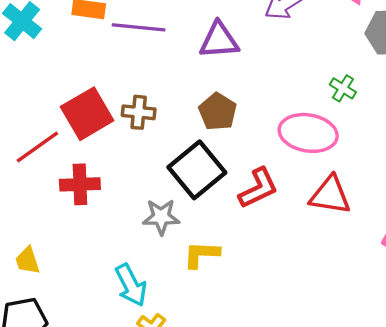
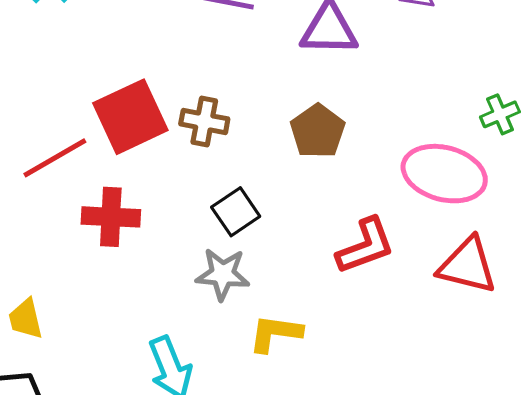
green cross: (343, 88) -> (500, 114), turned 30
black square: (197, 170) -> (236, 212), moved, size x0.6

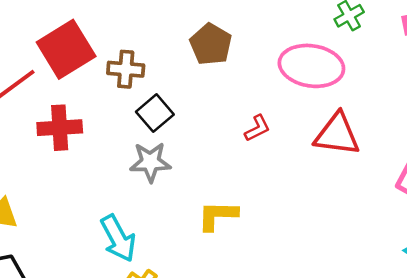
brown cross: (204, 121) -> (126, 69), moved
red L-shape: (365, 246) -> (257, 128), size x0.6
yellow L-shape: (275, 333) -> (218, 216), moved

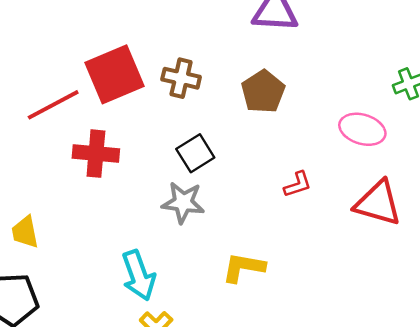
pink ellipse: (311, 66) -> (362, 129), size x0.7
brown cross: (126, 69) -> (181, 78), moved

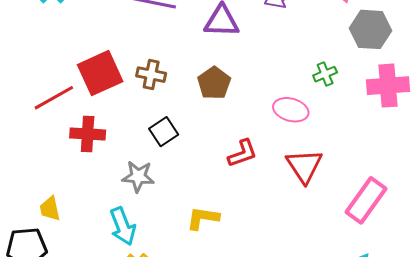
red L-shape: (298, 184) -> (242, 153), size x1.4
gray star: (183, 202) -> (138, 176), moved
red triangle: (378, 203) -> (304, 166), turned 42
yellow trapezoid: (25, 232) -> (50, 209), moved

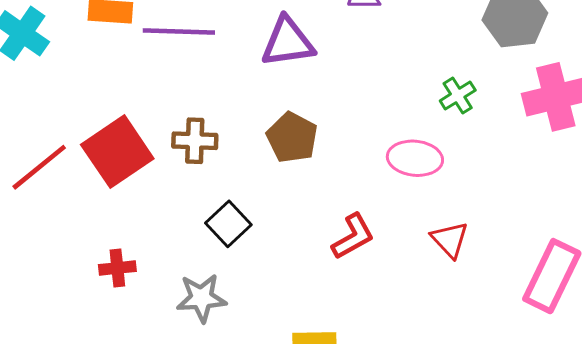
red line: (54, 98) -> (39, 167), moved
red cross: (88, 134) -> (117, 268), moved, size x0.7
red triangle: (304, 166) -> (450, 240), size x0.7

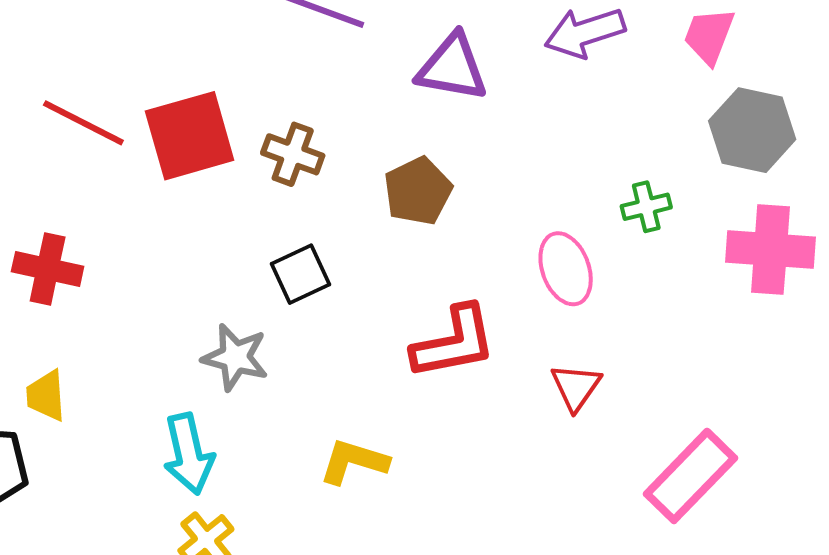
pink ellipse: (415, 158) -> (566, 269), turned 46
red line: (39, 167) -> (83, 123), turned 48
red L-shape: (353, 236) -> (454, 342), size x1.4
red cross: (117, 268) -> (48, 269), moved, size x1.4

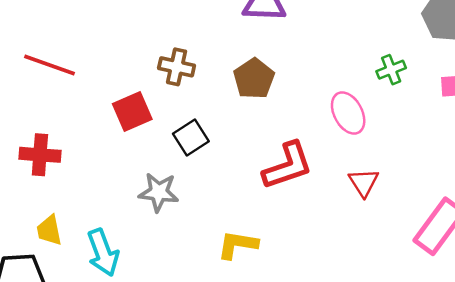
red square: (190, 136) -> (132, 111), moved, size x0.7
cyan arrow: (189, 454) -> (103, 253), moved

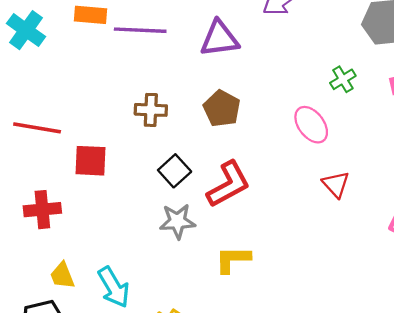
red square: (132, 111) -> (91, 161), moved, turned 36
red L-shape: (288, 166) -> (228, 184), moved
gray star: (159, 192) -> (177, 221), moved

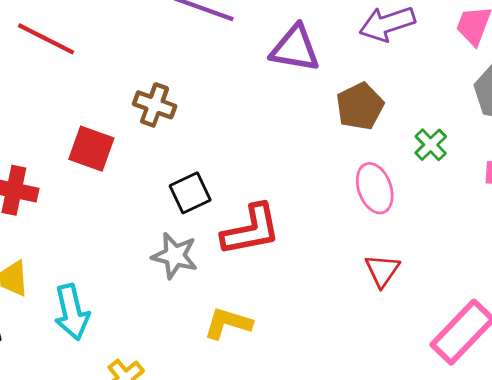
green cross: (343, 79) -> (431, 145), turned -30
brown pentagon: (222, 108) -> (360, 106), moved
brown cross: (151, 110) -> (155, 105), moved
red line: (37, 128) -> (46, 39), moved

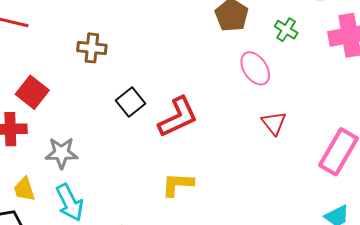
red square: (91, 149) -> (32, 92), moved, turned 32
gray star: (175, 256) -> (61, 153), moved

